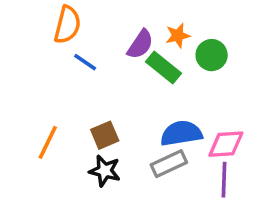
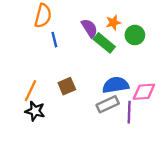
purple semicircle: (140, 44) -> (89, 28), turned -66
blue line: (85, 62) -> (54, 40), turned 42
black star: (105, 171) -> (35, 111), moved
purple line: (224, 180) -> (129, 112), moved

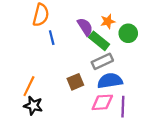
brown square: (67, 86) -> (75, 82), moved
pink diamond: (144, 92) -> (102, 102), moved
gray rectangle: (108, 104) -> (102, 61), moved

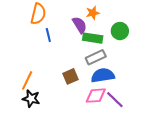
orange star: (108, 21) -> (93, 13), moved
green rectangle: (99, 41) -> (93, 38), turned -30
purple line: (123, 107) -> (115, 100), turned -48

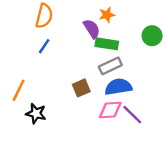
green circle: (120, 31) -> (152, 36), moved
blue line: (48, 35) -> (44, 46), moved, turned 48
orange line: (27, 80) -> (19, 90), moved

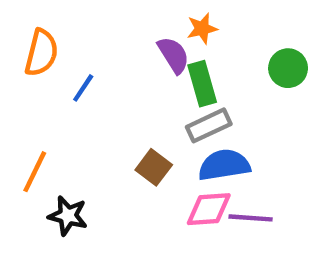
orange semicircle: (44, 16) -> (41, 53), moved
green rectangle: (107, 44) -> (202, 84), turned 65
brown square: (81, 88) -> (154, 167), turned -30
purple line: (132, 115) -> (251, 218), turned -40

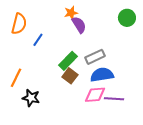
orange star: (202, 29) -> (71, 13), moved
green circle: (288, 68) -> (127, 18), moved
green rectangle: (202, 84) -> (68, 61), moved, turned 60

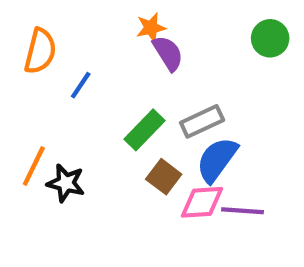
blue semicircle: (102, 75) -> (217, 160), turned -45
brown square: (70, 76) -> (164, 177), moved
black star: (31, 98) -> (66, 183), moved

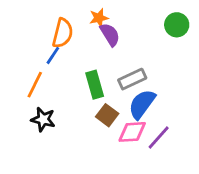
orange semicircle: (40, 51) -> (63, 33), moved
green rectangle: (145, 130) -> (95, 85), turned -60
orange line: (34, 166) -> (35, 85), moved
purple line: (242, 211) -> (159, 137), turned -52

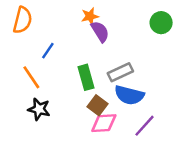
orange semicircle: (63, 33) -> (22, 20), moved
orange line: (35, 85) -> (31, 77), turned -60
blue semicircle: (142, 104) -> (129, 95), turned -112
pink diamond: (132, 132) -> (104, 123), moved

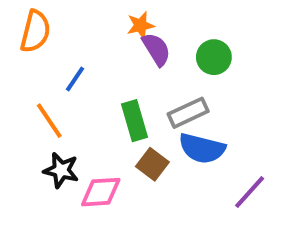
green circle: (161, 23) -> (214, 57), moved
pink diamond: (104, 123) -> (101, 192), moved
purple line: (145, 126) -> (250, 192), moved

